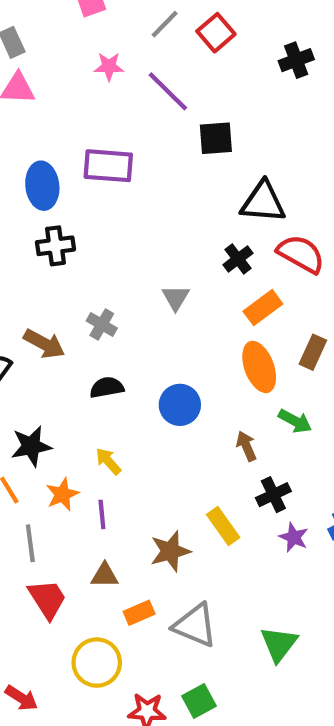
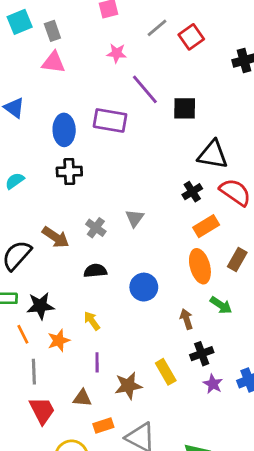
purple line: (168, 91) -> (145, 89), moved
gray triangle: (176, 298) -> (135, 218), moved
purple line: (102, 514) -> (97, 362), moved

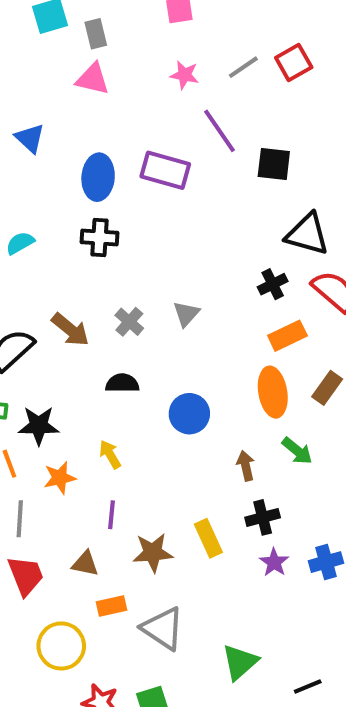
gray line: (157, 28) -> (243, 67), moved

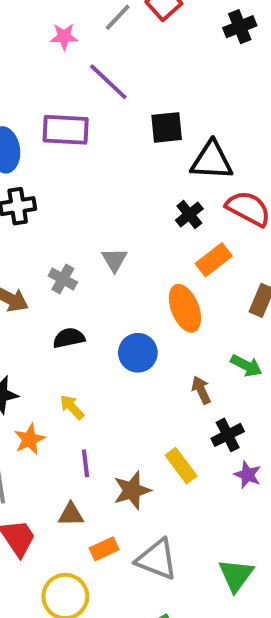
black square: (274, 164) -> (167, 127), moved
orange ellipse: (273, 392) -> (185, 308), moved

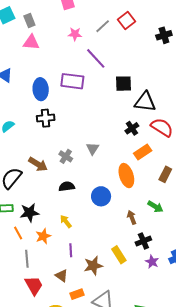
brown triangle: (71, 514) -> (61, 276), turned 32

